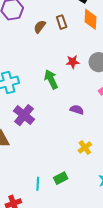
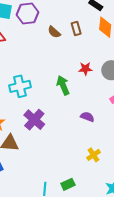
brown semicircle: (40, 27) -> (54, 32), turned -88

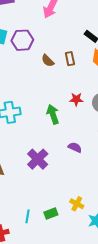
purple cross: (34, 120) -> (38, 159), moved
yellow cross: (94, 155) -> (77, 204), moved, turned -32

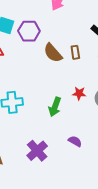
brown semicircle: (48, 61) -> (53, 53), size x1.5
green arrow: (53, 114) -> (55, 107), turned -144

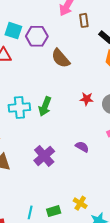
brown rectangle: (75, 52) -> (84, 20), moved
green arrow: (55, 107) -> (45, 106), moved

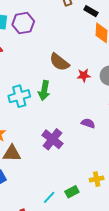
brown semicircle: (61, 58) -> (59, 62), moved
yellow cross: (80, 203) -> (97, 179), turned -32
cyan line: (30, 212) -> (49, 197), turned 40

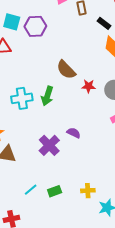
purple semicircle: (88, 123) -> (74, 133), moved
green rectangle: (72, 192) -> (55, 191), moved
cyan line: (49, 197) -> (31, 190), moved

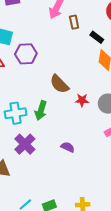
purple hexagon: (35, 26) -> (26, 54), moved
purple cross: (49, 145) -> (25, 144), moved

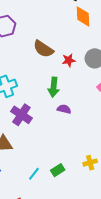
green arrow: (41, 110) -> (54, 87), moved

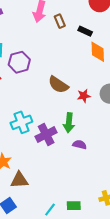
purple cross: (21, 115) -> (46, 134), moved, turned 30
green rectangle: (58, 170) -> (74, 206), turned 32

